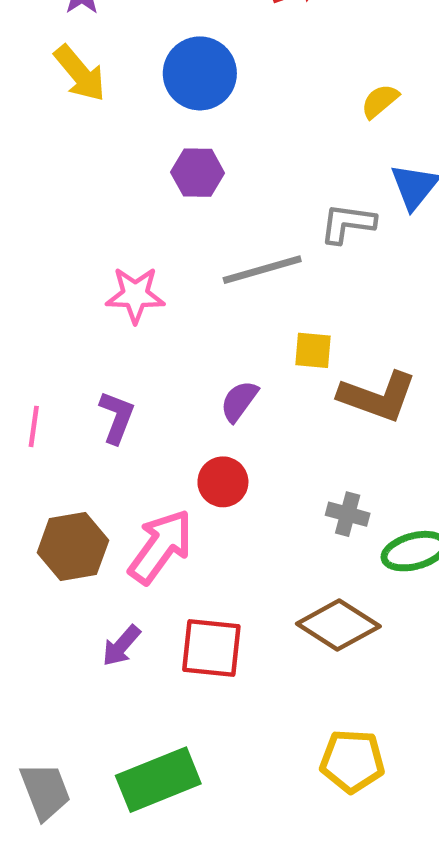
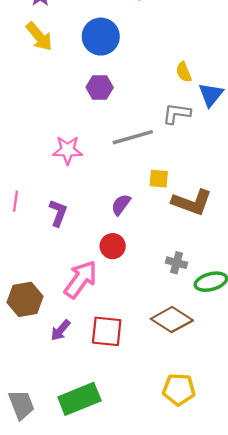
yellow semicircle: (380, 101) -> (184, 72), moved, turned -72
pink line: (34, 426) -> (16, 201), moved
brown hexagon: (73, 546) -> (25, 299), moved

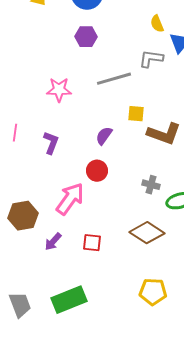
red square: (107, 331) -> (92, 243), size x0.7

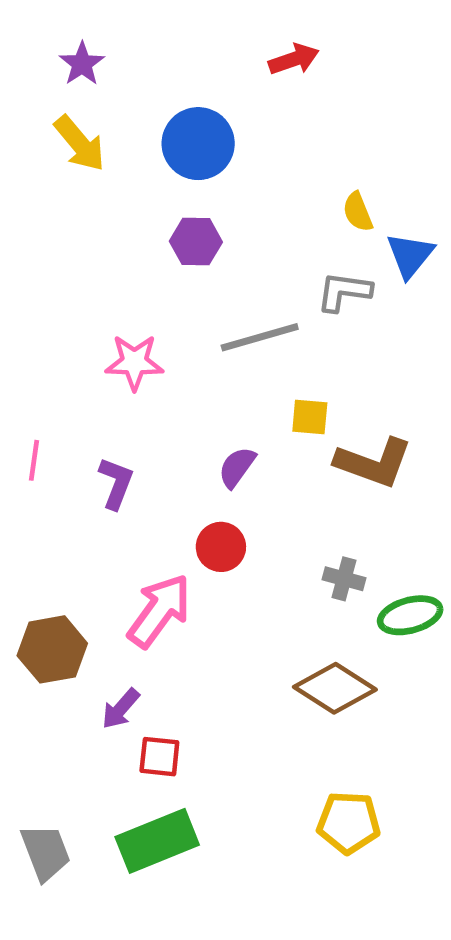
red square: (92, 243) -> (159, 757), moved

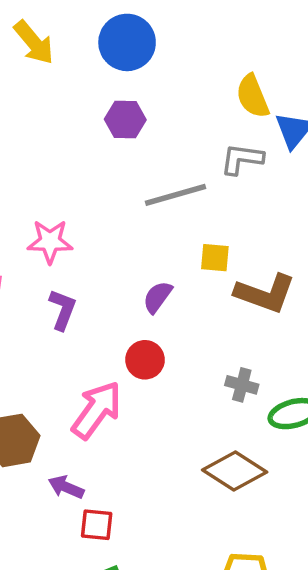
yellow semicircle: (358, 212) -> (253, 96), size x1.4
pink star: (134, 362) -> (50, 241), moved
purple arrow: (121, 709) -> (66, 487), turned 72

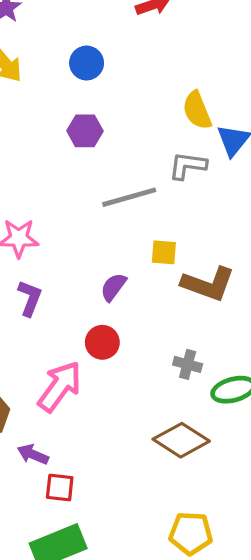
blue circle: (127, 42) -> (87, 63), size x0.7

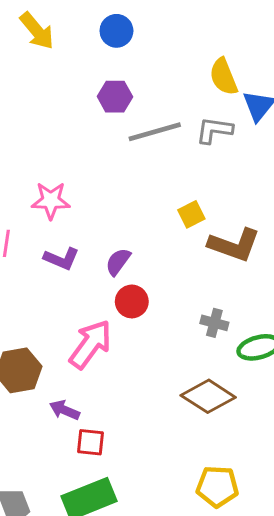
gray line: (129, 197) -> (155, 132), moved
yellow square: (164, 252) -> (191, 214), turned -32
purple semicircle: (113, 287) -> (118, 262), moved
purple L-shape: (30, 298) -> (61, 259), turned 92

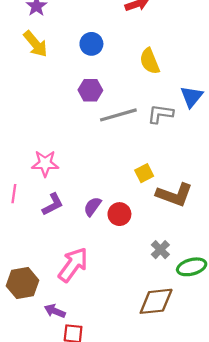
yellow semicircle: (224, 77) -> (150, 61), moved
purple L-shape: (61, 259) -> (53, 204), turned -50
red circle: (132, 301) -> (119, 214), moved
gray cross: (214, 323) -> (160, 250), turned 30
brown diamond: (208, 396) -> (156, 301), turned -39

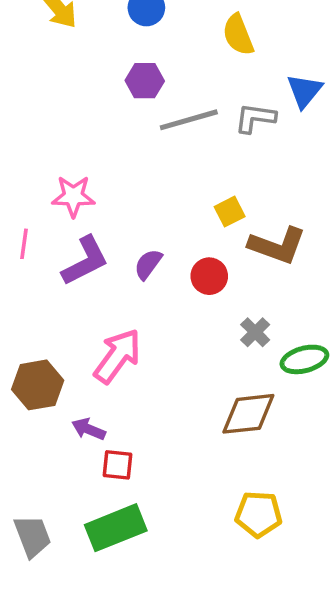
purple L-shape: (53, 204) -> (85, 261), size x1.4
red circle: (119, 214) -> (209, 276), moved

